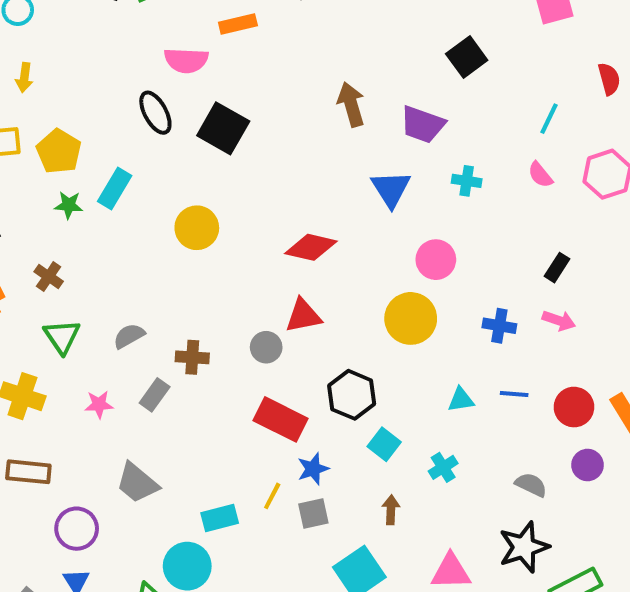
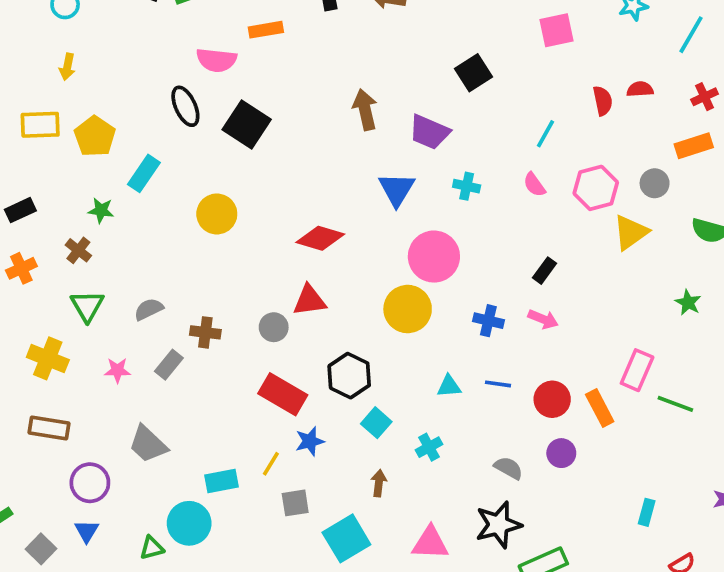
green star: (69, 205) -> (101, 210), moved
pink circle: (436, 260) -> (434, 257), size x1.4
gray square: (313, 514) -> (295, 503), moved

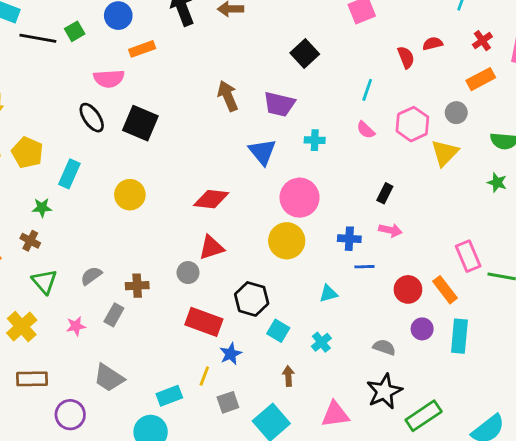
green star: (688, 303) -> (497, 183), moved
yellow cross: (48, 358) -> (22, 326), turned 36
pink rectangle: (637, 370) -> (468, 256), turned -36
blue line: (498, 384) -> (364, 267), moved
cyan rectangle: (647, 512) -> (459, 336), moved, size x1.6

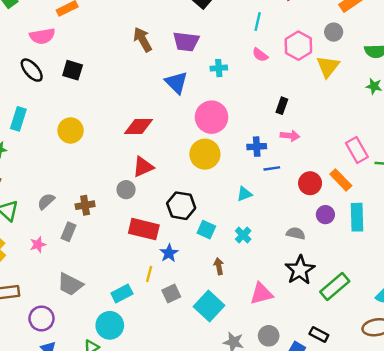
black square: (140, 123) -> (73, 70), size x0.7

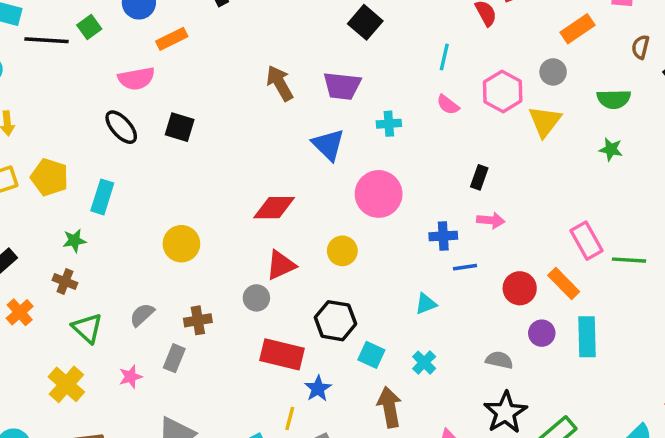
yellow circle: (71, 130) -> (181, 244), moved
yellow circle: (205, 154) -> (342, 251), moved, size x0.7
brown arrow: (219, 266) -> (389, 407), size x1.6

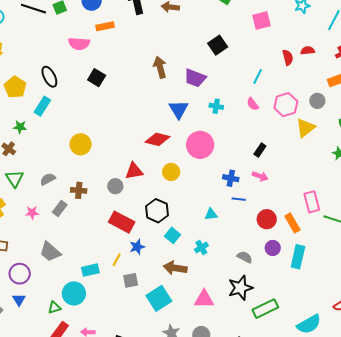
black ellipse: (121, 127) -> (49, 77), moved
red diamond: (274, 208) -> (157, 139), moved
brown arrow: (389, 407) -> (175, 268), turned -85

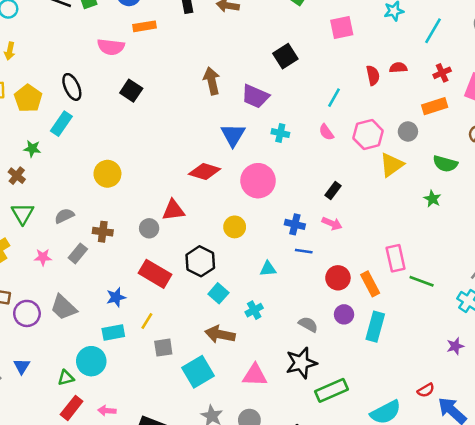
yellow circle: (171, 172) -> (235, 227), moved
blue star: (137, 247) -> (116, 297), moved
purple circle: (20, 274) -> (27, 313), moved

